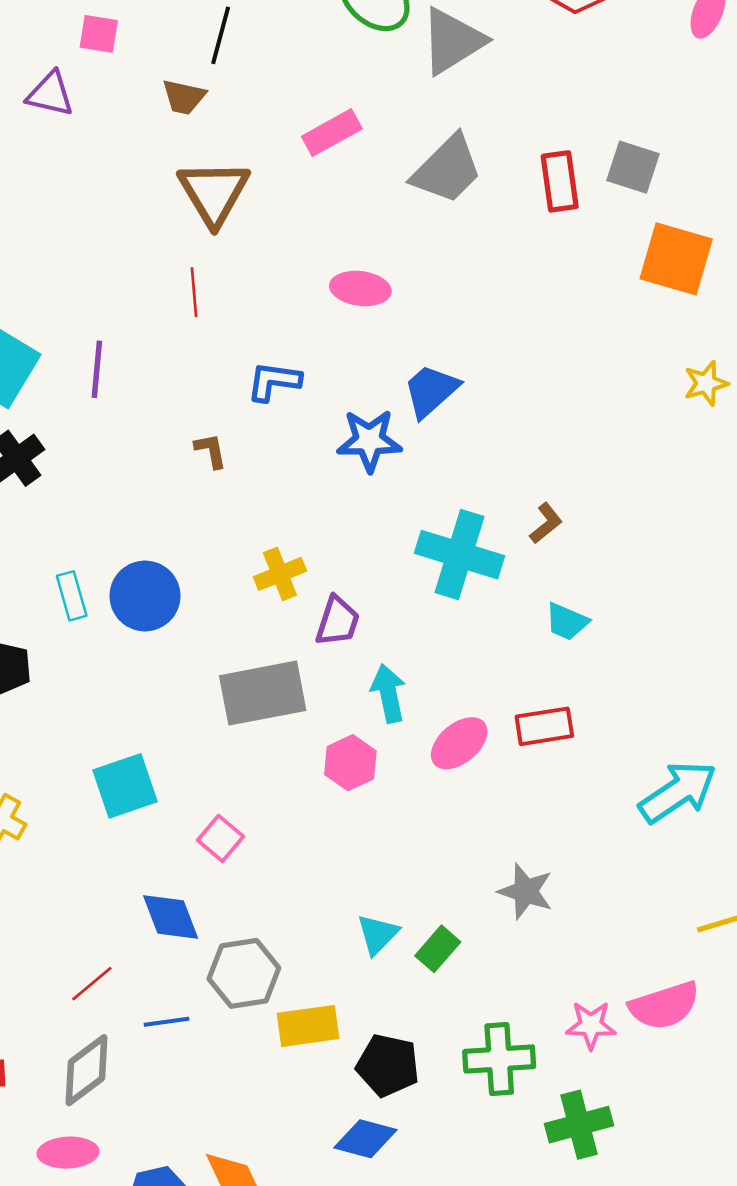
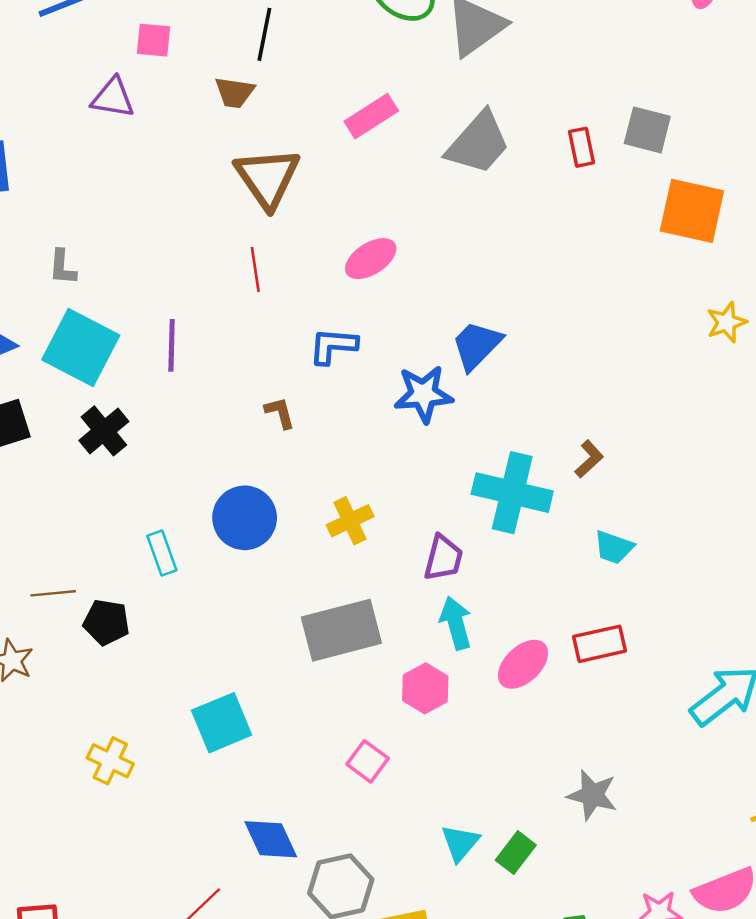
red rectangle: (560, 181) -> (581, 147), size x0.7
pink ellipse: (360, 288) -> (371, 259), moved, turned -36
blue circle: (145, 596) -> (245, 518), moved
purple trapezoid: (338, 621) -> (443, 558), moved
pink square: (221, 838) -> (368, 761), moved

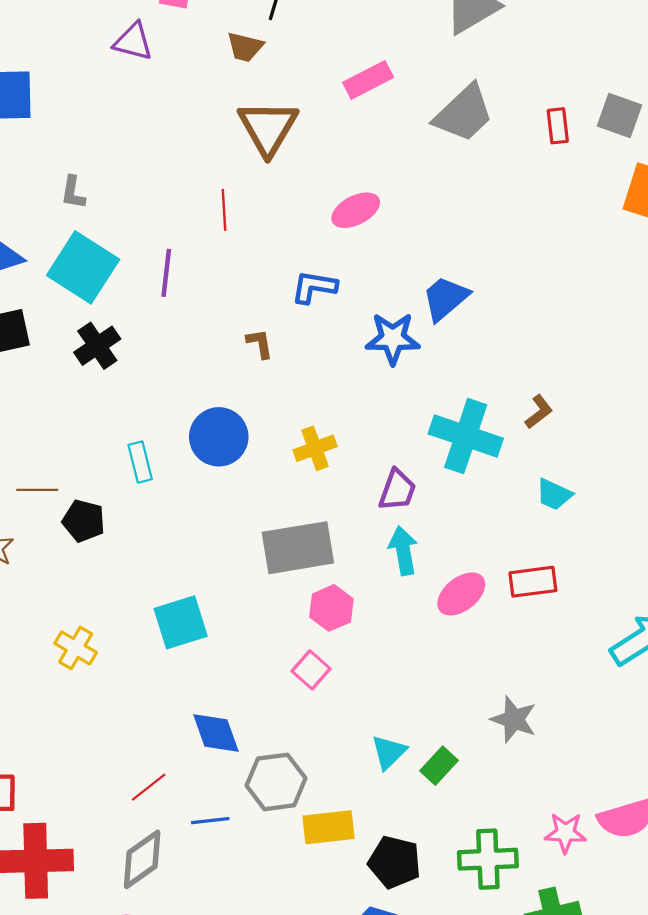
red line: (255, 269) -> (224, 210), moved
pink hexagon: (425, 688) -> (331, 608), moved

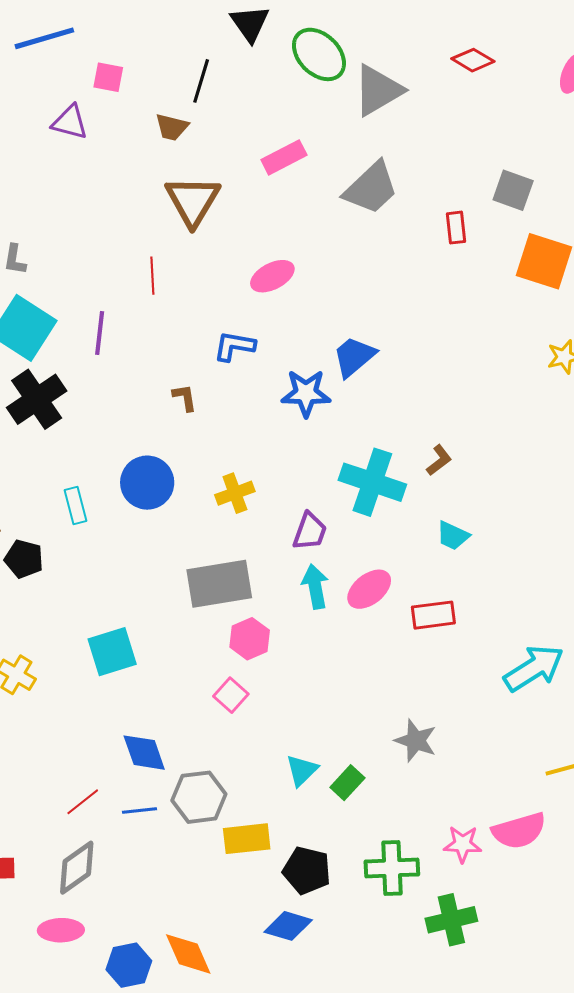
red rectangle: (558, 126) -> (456, 228), moved
black cross: (97, 346) -> (37, 399), size x1.4
pink ellipse: (461, 594) -> (369, 589), moved
blue line: (210, 821) -> (139, 810), moved

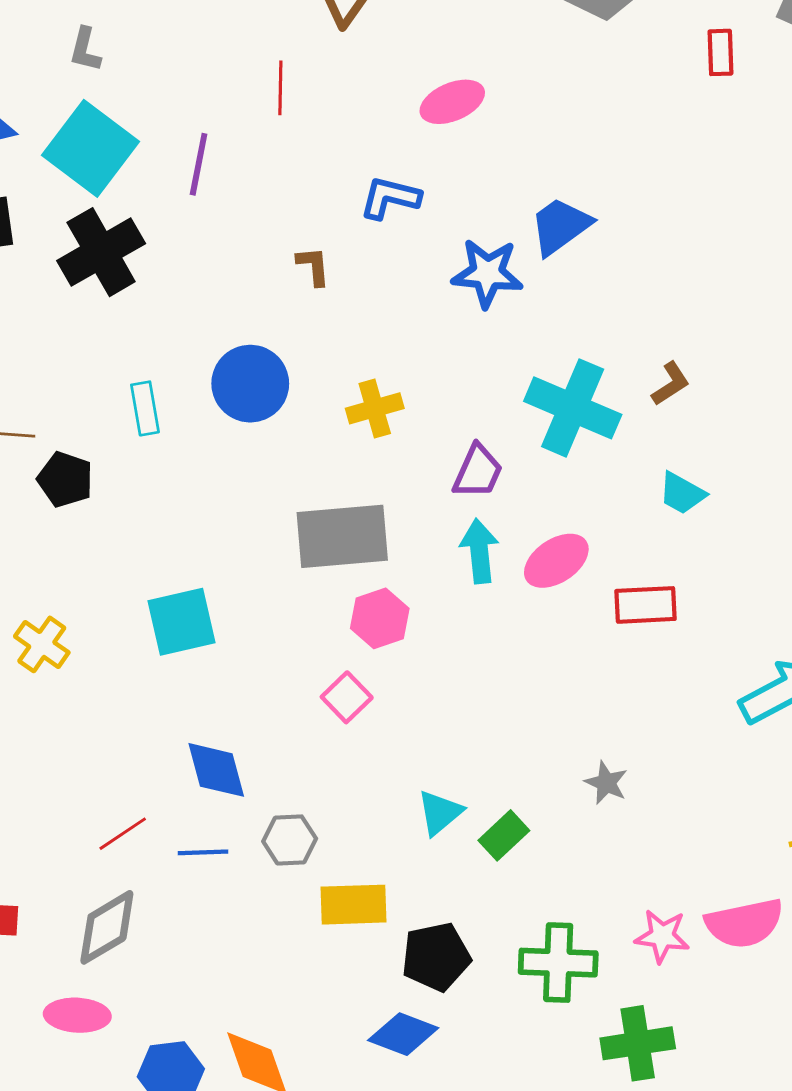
gray star: (416, 741) -> (606, 783), size x0.7
gray hexagon: (199, 797) -> (290, 840), size x0.7
black pentagon: (307, 870) -> (436, 957), turned -30

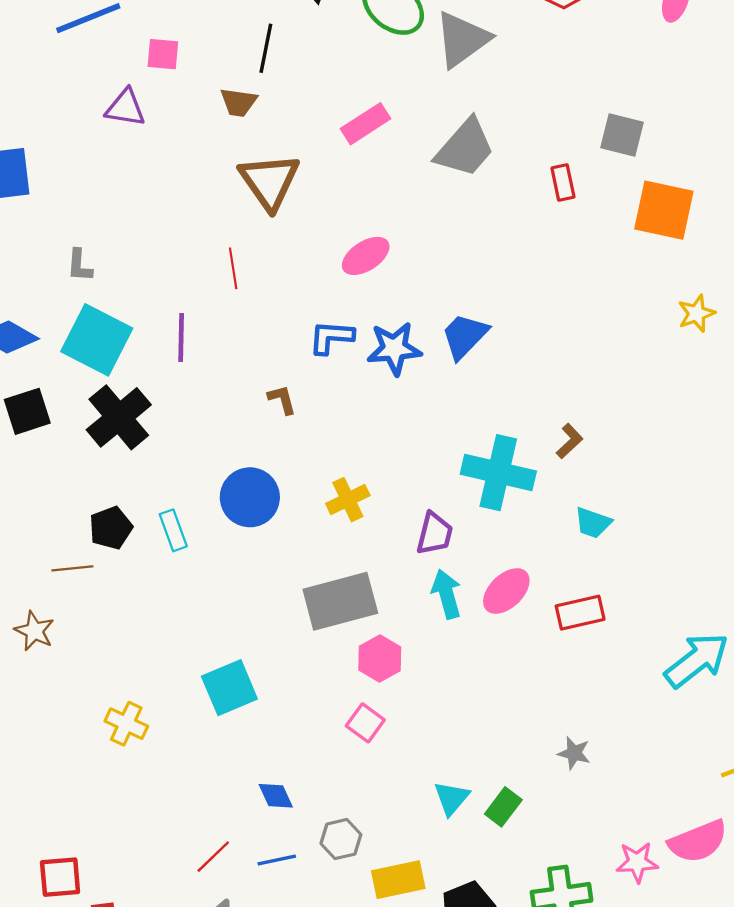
blue star: (487, 273) -> (394, 349), moved
black pentagon: (65, 479) -> (111, 528), moved, turned -30
blue diamond: (216, 770) -> (276, 796), size x0.7

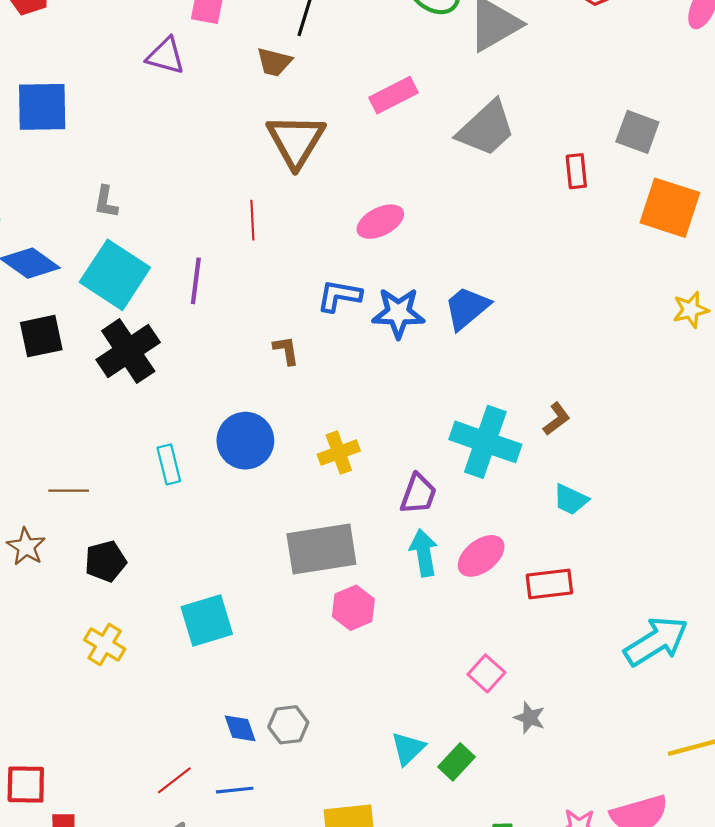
black pentagon: (111, 528) -> (106, 561), moved
pink square: (365, 723) -> (486, 673), moved
gray hexagon: (341, 839) -> (288, 725), moved

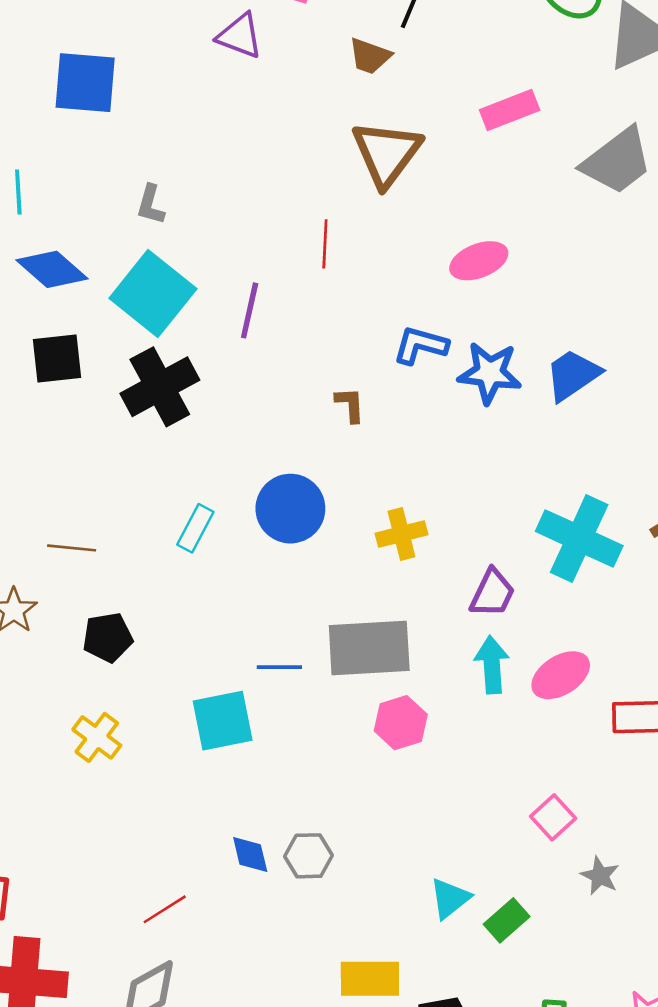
cyan rectangle: (169, 464) -> (195, 528), turned 36
blue line: (235, 790) -> (279, 667), moved

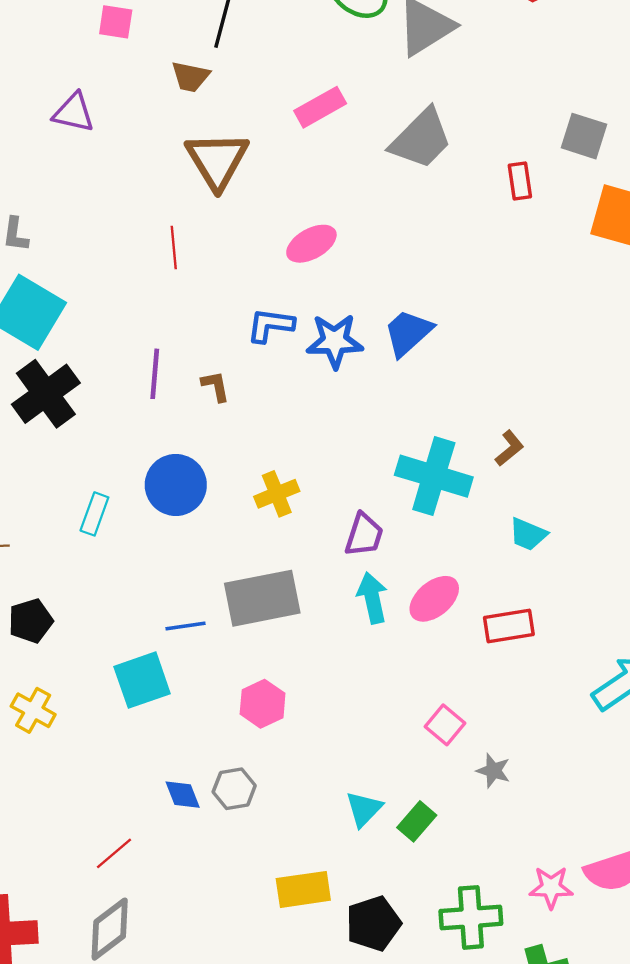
purple triangle: (240, 36) -> (74, 113), moved
purple line: (250, 310) -> (155, 374), moved
pink hexagon: (401, 723) -> (263, 704), moved

